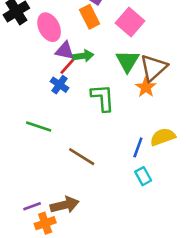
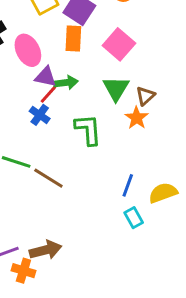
orange rectangle: (90, 17) -> (73, 39), turned 30
brown triangle: (154, 68) -> (145, 96), size x0.6
yellow semicircle: (163, 137) -> (163, 193), moved
brown line: (82, 157) -> (48, 178), moved
orange cross: (45, 223) -> (23, 271), turned 36

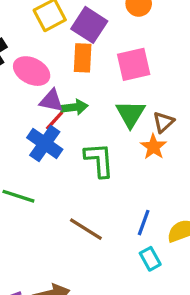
pink square: (119, 44) -> (134, 64), turned 36
pink ellipse: (28, 50) -> (32, 71), turned -36
blue cross: (40, 115) -> (45, 143), size x1.5
brown line: (48, 178) -> (86, 229), moved

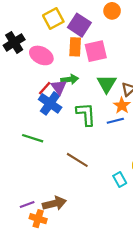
pink square: (134, 64) -> (96, 51), moved
purple triangle: (51, 101) -> (59, 87), moved, turned 42
red line: (55, 120) -> (45, 88), moved
blue line: (144, 223) -> (115, 121), moved, turned 56

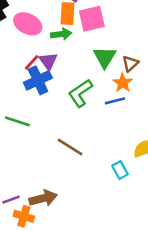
green arrow: (70, 79) -> (61, 34), moved
blue cross: (50, 103) -> (38, 80), turned 30
green L-shape: (86, 114) -> (80, 93), turned -120

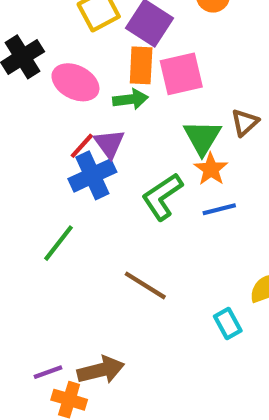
brown triangle: (130, 64) -> (245, 123), moved
orange star: (123, 83) -> (211, 169), moved
green line: (17, 121) -> (59, 243), turned -70

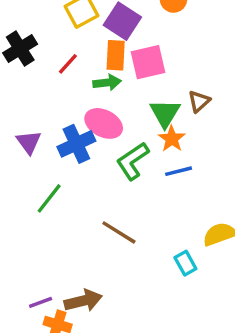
pink ellipse: (75, 82) -> (104, 123), moved
purple triangle: (109, 144) -> (29, 142), moved
red line: (82, 146) -> (68, 64), moved

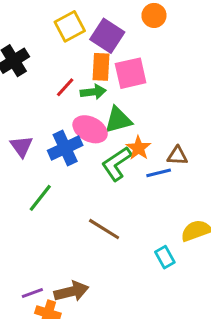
red line: (68, 64) -> (65, 87), moved
brown triangle: (199, 101) -> (177, 156), moved, turned 45
green triangle: (165, 113) -> (118, 120), moved, turned 44
orange star: (172, 139) -> (138, 148), moved

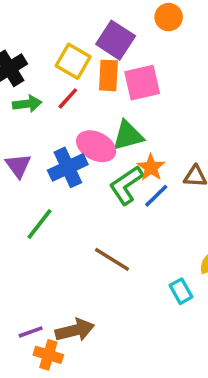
yellow square: (70, 26) -> (73, 61), moved, turned -32
green arrow: (93, 92) -> (27, 104), moved
blue line: (159, 173) -> (156, 196), moved, turned -30

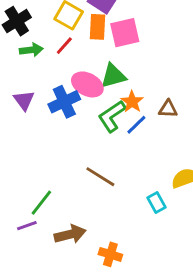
green line: (39, 224) -> (41, 203), moved
purple line: (31, 332) -> (27, 226), moved
orange cross: (48, 355) -> (110, 254), moved

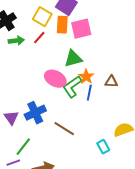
pink ellipse: (87, 84) -> (55, 79), moved
purple triangle: (24, 100) -> (11, 118), moved
blue cross: (64, 102) -> (35, 113), moved
blue line: (136, 125) -> (89, 93), turned -35

